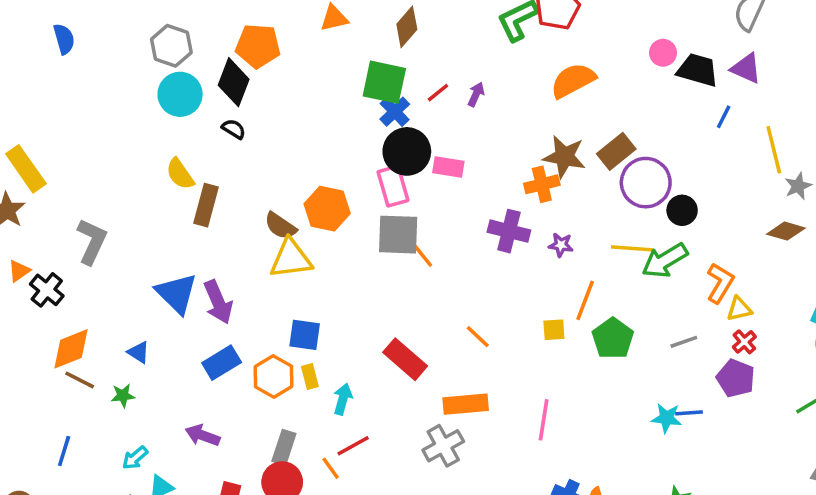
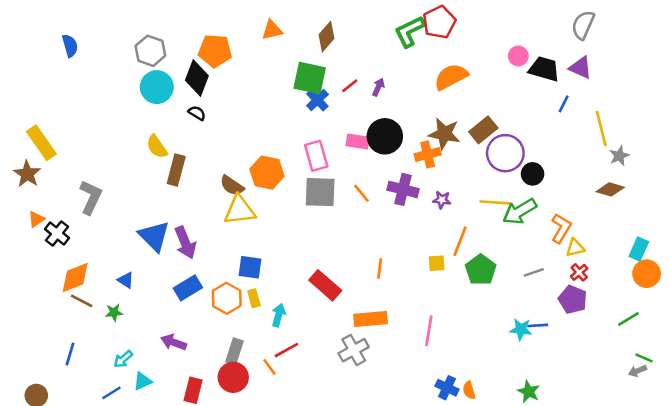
black circle: (407, 151) -> (385, 136), moved
orange line: (422, 255) -> (362, 193), moved
orange line: (478, 337) -> (380, 268), turned 54

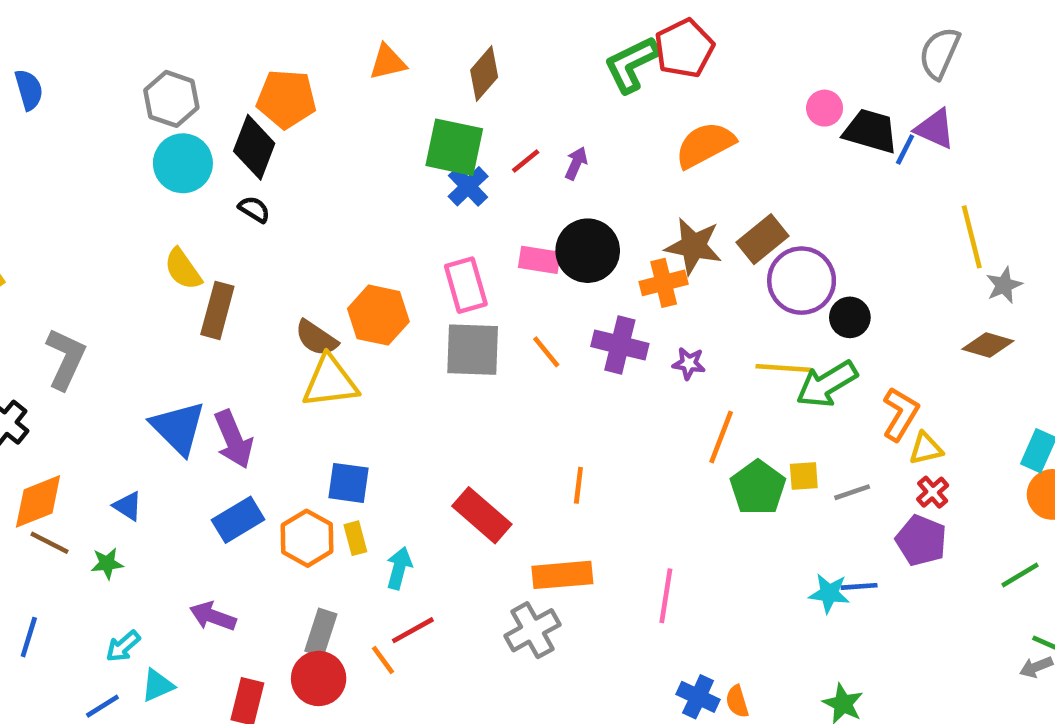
blue line: (564, 104) -> (905, 149), moved
yellow square: (437, 263) -> (804, 476), moved

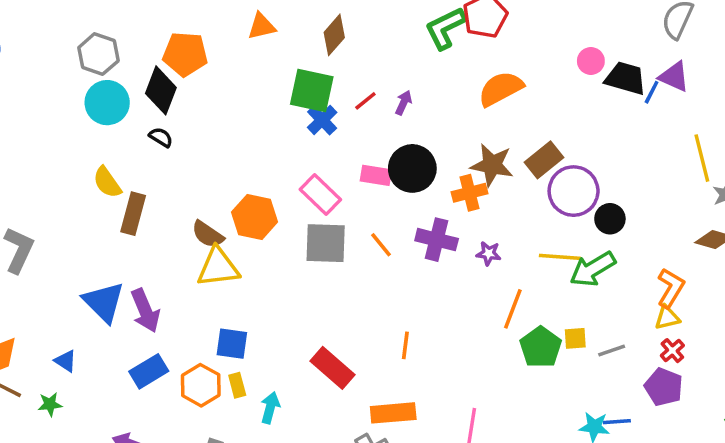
pink rectangle: (466, 285) -> (320, 194), turned -30
orange L-shape: (900, 414) -> (671, 288), moved

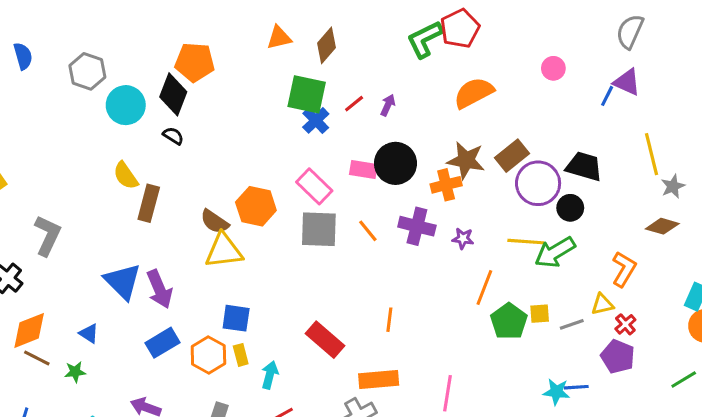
orange triangle: (261, 26) -> (279, 38), moved
gray hexagon: (98, 54) -> (87, 71), moved
black trapezoid: (626, 78) -> (584, 166), moved
yellow triangle: (667, 318) -> (602, 304), moved

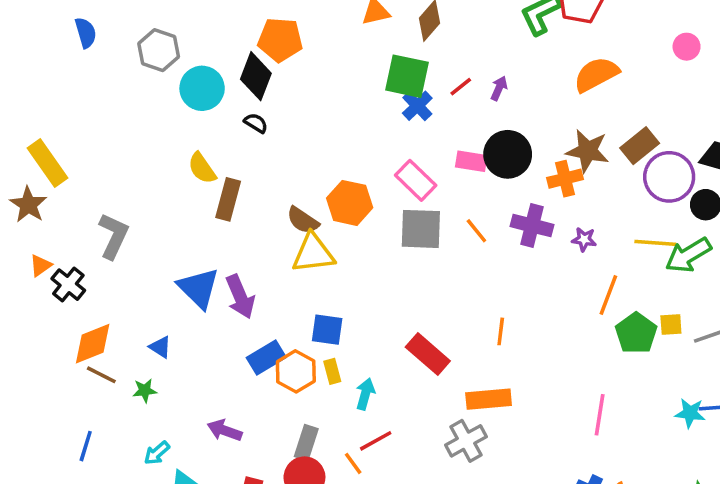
blue rectangle: (162, 343) -> (266, 357), moved
pink line: (448, 393) -> (600, 415), moved

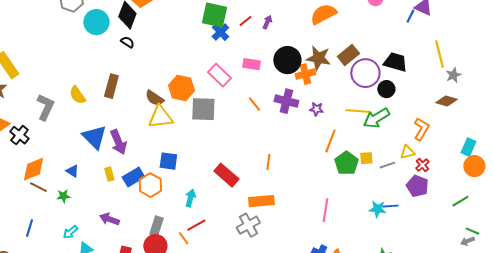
black circle: (508, 154) -> (287, 60), moved
yellow semicircle: (202, 168) -> (77, 95), moved
gray square: (421, 229) -> (203, 109), moved
yellow rectangle: (332, 371) -> (109, 174), moved

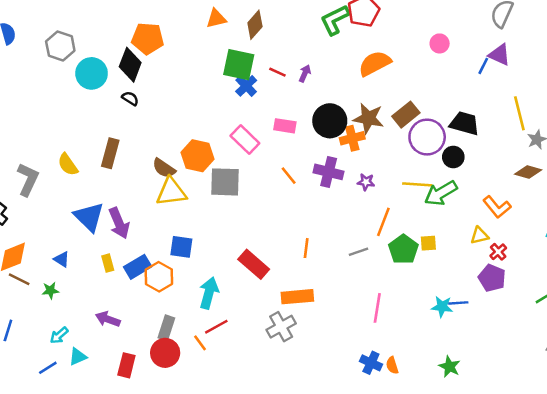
red line: (245, 21) -> (277, 72), turned 64
orange L-shape: (421, 129) -> (497, 207), turned 110
gray line: (387, 165) -> (358, 252), moved
cyan arrow: (190, 198) -> (209, 293), size x1.4

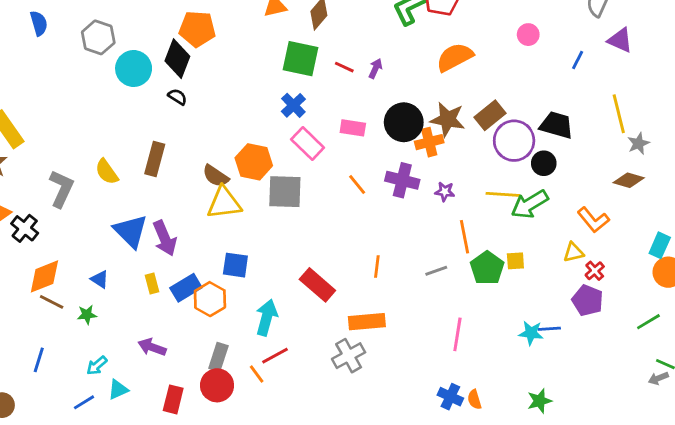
purple triangle: (499, 55) -> (620, 40), moved
blue cross: (246, 86) -> (293, 105), moved
orange line: (383, 222) -> (465, 237), turned -32
green star: (450, 367) -> (540, 401), turned 30

